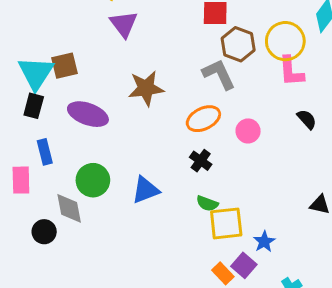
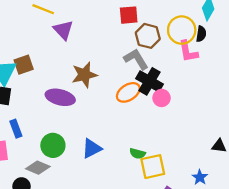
purple ellipse: (88, 114) -> (60, 97), moved
black semicircle: (307, 119) -> (201, 34), moved, turned 56
black cross: (201, 161) -> (149, 81), moved, size x1.6
gray diamond: (69, 208) -> (38, 168), turned -50
blue star: (264, 242) -> (200, 177), moved

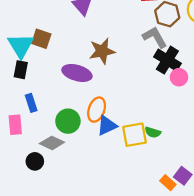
brown square: (24, 65) -> (41, 39), turned 36
orange ellipse: (128, 92) -> (97, 110), moved, turned -40
yellow square: (153, 167) -> (134, 135), moved

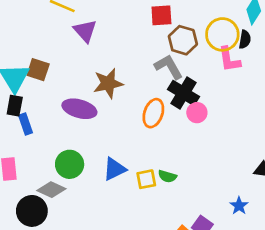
blue rectangle: (31, 103) -> (26, 124), moved
orange ellipse: (97, 110) -> (153, 113), moved
yellow square: (134, 135) -> (146, 179), size x0.7
black circle: (35, 161) -> (32, 211), size x1.5

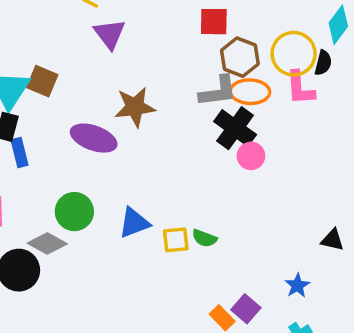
gray L-shape: (169, 67) -> (218, 91), turned 108
orange ellipse: (153, 113) -> (250, 92), moved, turned 68

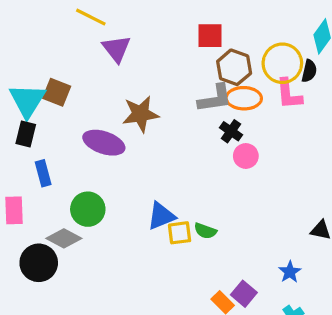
black cross: (235, 128) -> (231, 131), size x0.6
blue rectangle: (20, 153) -> (43, 173), moved
blue triangle: (134, 223) -> (161, 216), moved

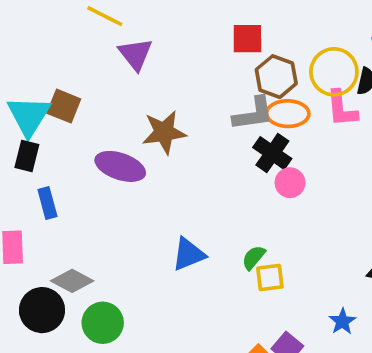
black cross: (231, 131) -> (272, 153), size x1.4
green circle: (88, 209) -> (103, 323), moved
green semicircle: (205, 231) -> (254, 258), moved, turned 110
yellow square: (180, 233) -> (270, 278), moved

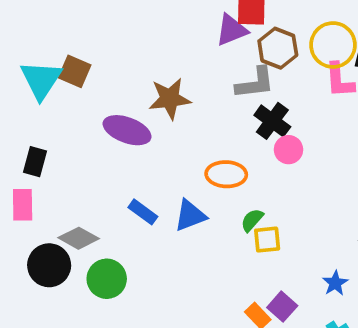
purple triangle: (135, 54) -> (232, 30), moved, turned 45
orange ellipse: (288, 114) -> (226, 174), moved
black rectangle: (27, 156) -> (35, 162), moved
blue rectangle: (47, 203) -> (143, 212), moved, turned -40

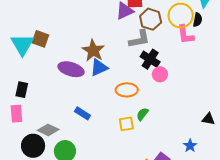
brown star: (170, 99) -> (93, 50), turned -30
blue triangle: (190, 215) -> (99, 68), moved
yellow square: (267, 240) -> (126, 124), moved

